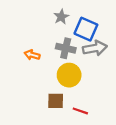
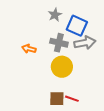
brown square: (56, 101) -> (57, 99), moved

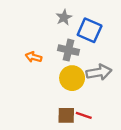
gray arrow: (85, 43) -> (99, 72), moved

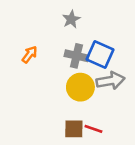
blue square: (90, 30) -> (100, 55), moved
orange arrow: (34, 57) -> (30, 55), moved, turned 112

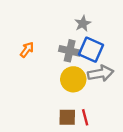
gray star: (71, 19) -> (83, 24), moved
red line: (93, 129) -> (85, 117), turned 56

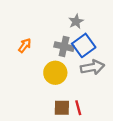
blue square: (91, 50) -> (84, 45), turned 30
yellow circle: (73, 79) -> (55, 73), moved

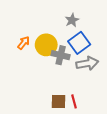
gray cross: (64, 47) -> (61, 55), moved
yellow circle: (55, 73) -> (46, 45), moved

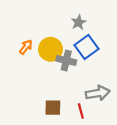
gray arrow: (87, 63) -> (98, 93), moved
brown square: (59, 101) -> (53, 108), moved

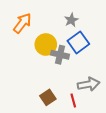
orange arrow: (26, 47) -> (22, 23), moved, size x1.5
brown square: (53, 108) -> (48, 97), turned -35

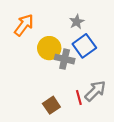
gray arrow: (89, 84) -> (95, 91), turned -35
red line: (73, 101) -> (79, 97), moved

